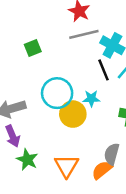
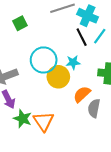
orange triangle: (67, 166) -> (44, 121), moved
orange semicircle: (102, 170) -> (82, 94), moved

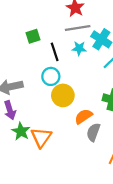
black line: (82, 37) -> (55, 52), moved
cyan circle: (44, 60) -> (51, 76), size x0.7
cyan star: (73, 62) -> (79, 48), moved

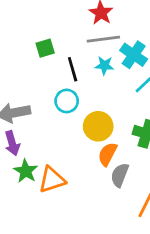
yellow circle: (63, 95) -> (98, 126), moved
orange semicircle: (83, 116) -> (108, 154), turned -30
orange triangle: (41, 137) -> (52, 180), turned 35

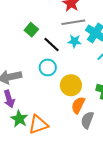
green square: (45, 48) -> (31, 30), turned -32
black line: (73, 69) -> (51, 44), turned -30

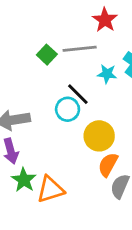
gray line: (73, 22) -> (80, 49), moved
black line: (51, 44) -> (78, 94), moved

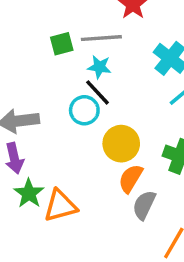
green square: (47, 55) -> (62, 44), turned 30
cyan star: (107, 74) -> (99, 67), moved

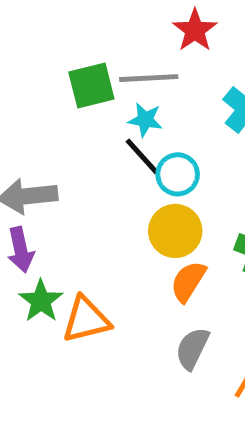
green square: (62, 44) -> (91, 86), size x1.4
cyan circle: (84, 110) -> (178, 174), moved
gray semicircle: (144, 205) -> (192, 348), moved

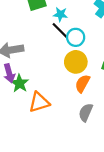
green star: (41, 301) -> (19, 83), moved

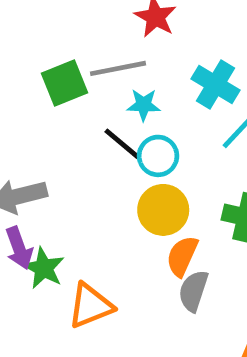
cyan star: (60, 14) -> (144, 105), moved
gray semicircle: (86, 112) -> (193, 291), moved

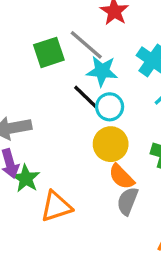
gray line: (118, 68) -> (86, 45), turned 48
cyan star: (144, 105) -> (102, 71), size x1.4
orange semicircle: (182, 256) -> (121, 177), turned -72

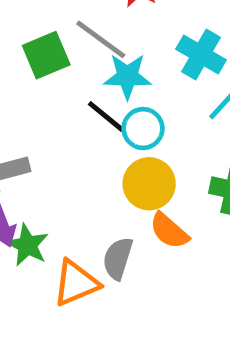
gray semicircle: (128, 201) -> (118, 258), moved

